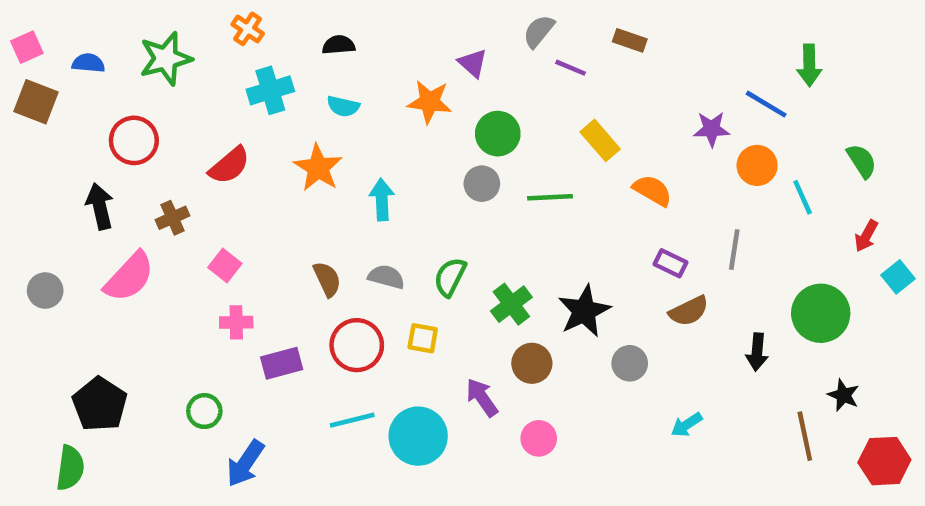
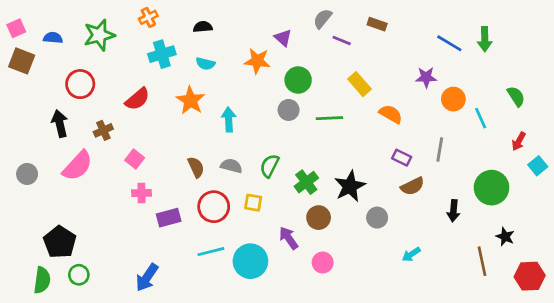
orange cross: (248, 29) -> (148, 17), turned 30
blue line: (766, 104) -> (449, 43), moved
green circle: (204, 411) -> (79, 275), moved

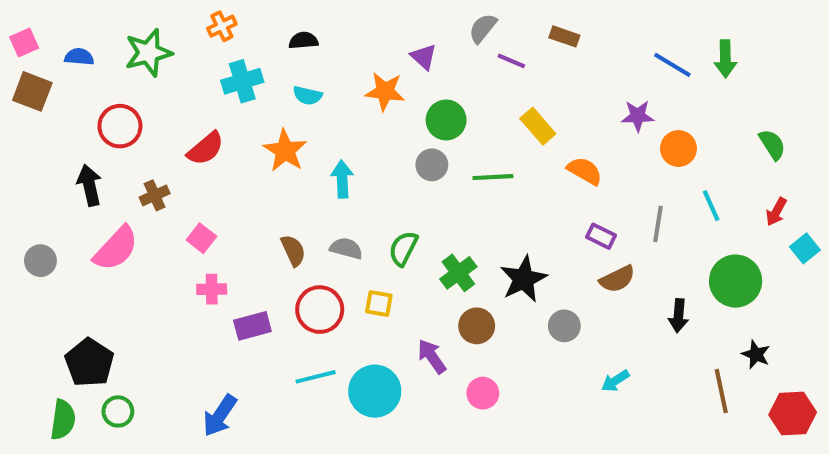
cyan line: (481, 118) -> (711, 206), moved

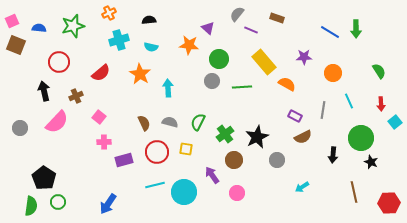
purple star: (638, 116) -> (304, 57), moved
yellow rectangle: (538, 126) -> (264, 62), size x1.4
red arrow: (776, 212) -> (381, 104), turned -32
black star: (756, 354) -> (371, 162), moved

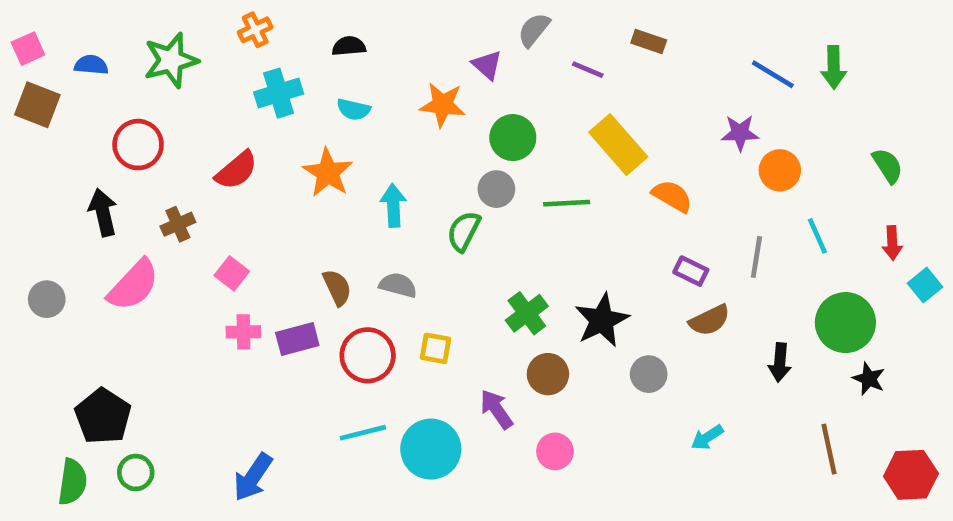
gray semicircle: (237, 14) -> (534, 30), moved
purple star: (304, 57) -> (740, 133), moved
green semicircle: (198, 122) -> (464, 231), moved
purple rectangle: (124, 160) -> (297, 339), moved

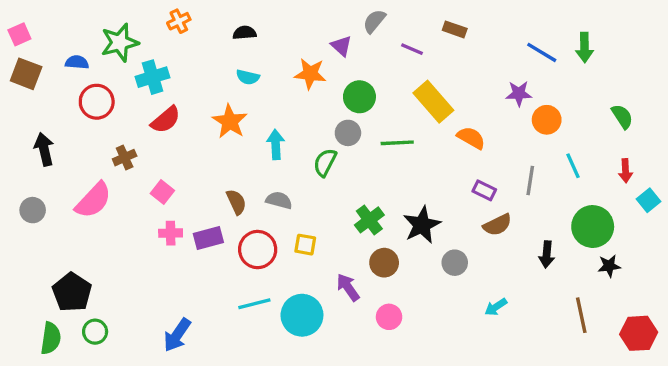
blue semicircle: (91, 65) -> (77, 62), moved
cyan cross: (279, 93) -> (153, 77), moved
black arrow: (103, 212) -> (44, 149), moved
black star: (869, 379) -> (609, 266), turned -30

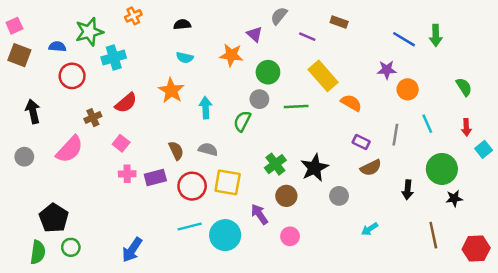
red semicircle: (166, 120) -> (126, 103), moved
yellow square: (305, 245) -> (228, 182), size x1.6

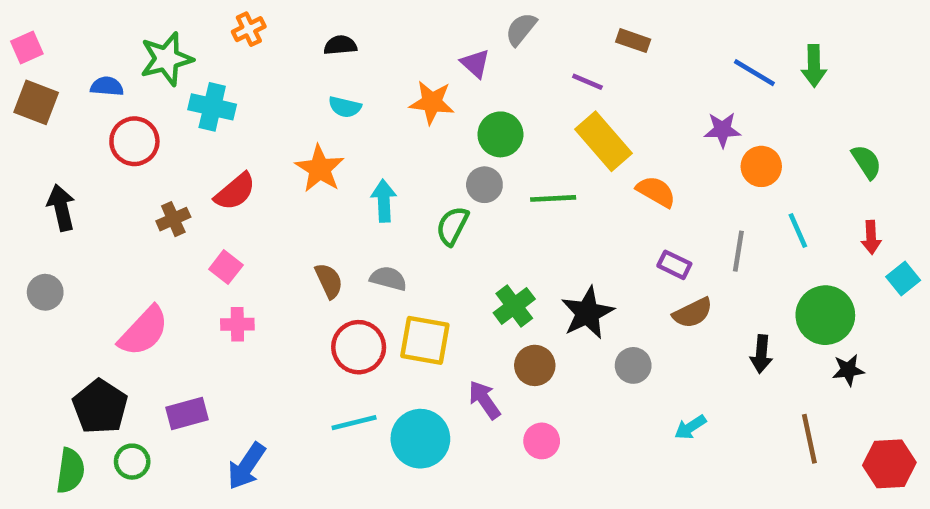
purple line: (307, 37) -> (587, 82), moved
cyan cross: (114, 58) -> (212, 107), turned 30
pink semicircle: (70, 149) -> (144, 331), moved
purple rectangle: (155, 178) -> (187, 414), moved

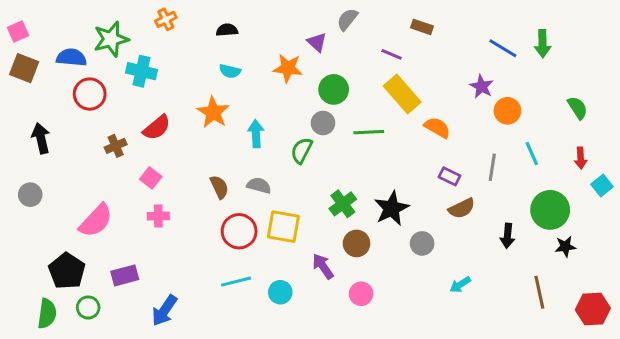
blue semicircle: (107, 86) -> (71, 57), size x1.4
purple star: (722, 130) -> (482, 86), turned 30
cyan circle: (420, 439) -> (280, 292), size x0.6

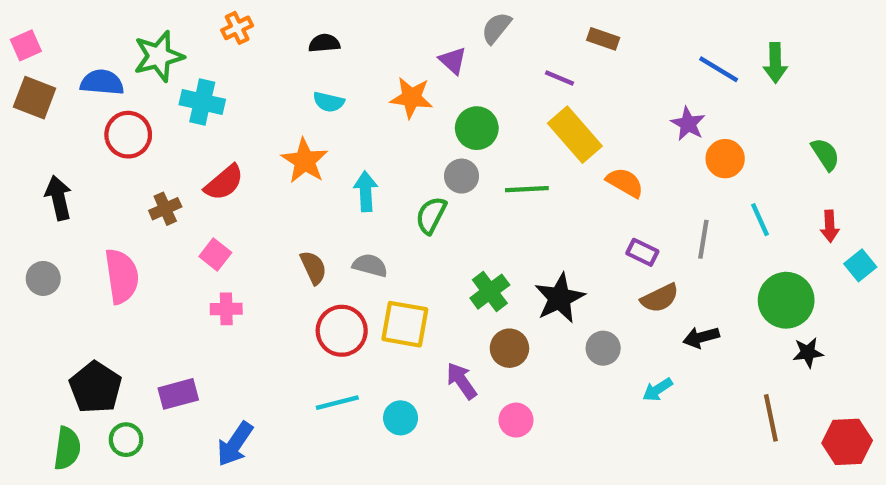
pink semicircle: (96, 221) -> (122, 276), moved, turned -51
black arrow: (507, 236) -> (701, 337), moved, turned 70
cyan arrow: (460, 285) -> (658, 390), moved

